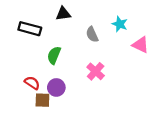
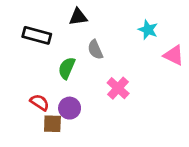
gray semicircle: (92, 34) -> (95, 50), moved

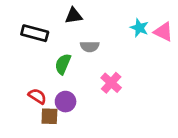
gray semicircle: (95, 50) -> (90, 47), turned -66
pink triangle: (174, 55) -> (163, 32), moved

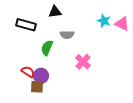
purple circle: (66, 102) -> (41, 76), moved

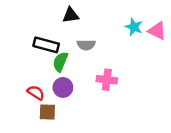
black rectangle: (26, 25) -> (46, 45), moved
pink cross: (83, 62) -> (107, 80), turned -35
purple circle: (41, 76) -> (63, 87), moved

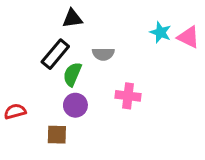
black triangle: (71, 15) -> (72, 18), moved
black rectangle: (46, 45) -> (55, 54), turned -65
red semicircle: (36, 93) -> (15, 111), moved, turned -48

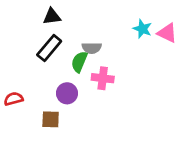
black triangle: (72, 18) -> (52, 16), moved
green semicircle: (72, 74) -> (79, 62), moved
pink cross: (128, 96) -> (103, 78), moved

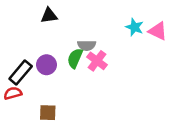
black rectangle: (49, 48) -> (21, 73), moved
pink cross: (103, 78) -> (97, 61), moved, turned 30
purple circle: (67, 93) -> (47, 65), moved

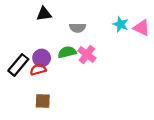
gray semicircle: (87, 45) -> (78, 28), moved
green semicircle: (75, 58) -> (67, 52), turned 54
red semicircle: (13, 93) -> (38, 70), moved

